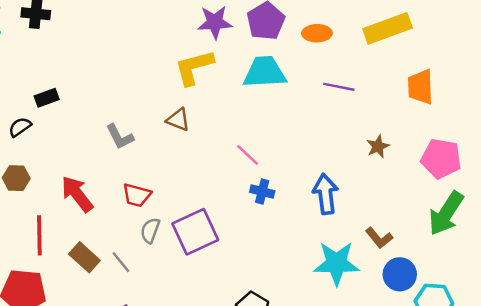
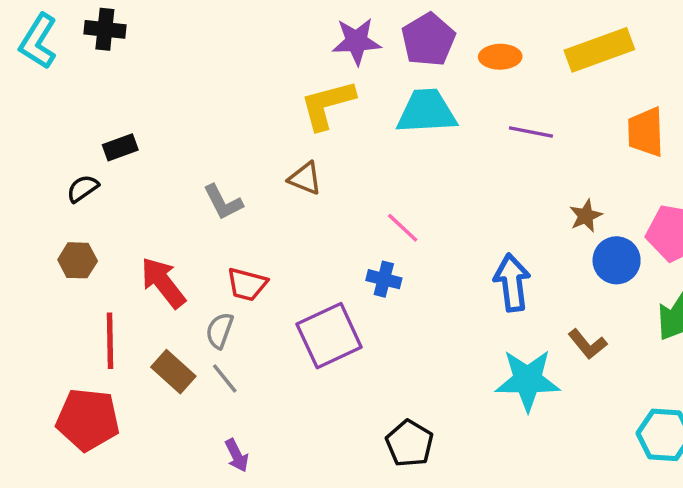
blue cross: (262, 192) -> (384, 279), moved
gray semicircle: (150, 230) -> (220, 330), moved
blue circle: (400, 274) -> (617, 260), moved

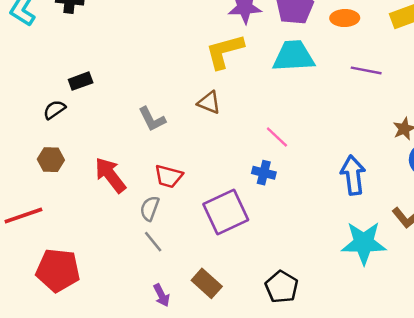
red line: (110, 341) -> (23, 216), moved, turned 72
brown rectangle: (173, 372) -> (207, 283), moved

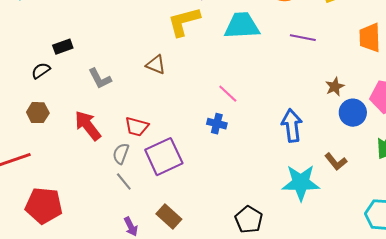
brown triangle: (209, 103) -> (156, 65), moved
gray L-shape: (152, 119) -> (100, 79), moved
purple square: (226, 212) -> (164, 157), moved
black pentagon: (282, 287) -> (249, 220), moved

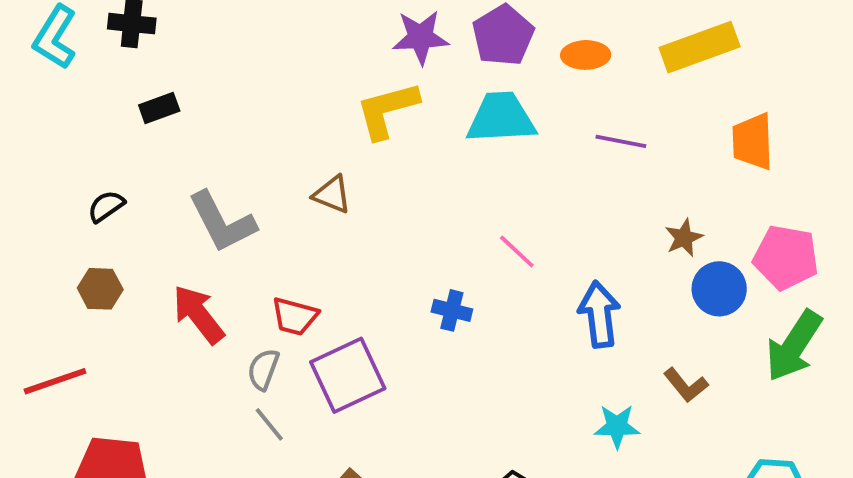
black rectangle: (63, 47) -> (159, 108), moved
gray L-shape: (100, 79) -> (222, 222), size x1.5
pink line: (228, 94) -> (517, 251), moved
cyan star: (301, 183) -> (617, 426), size x0.6

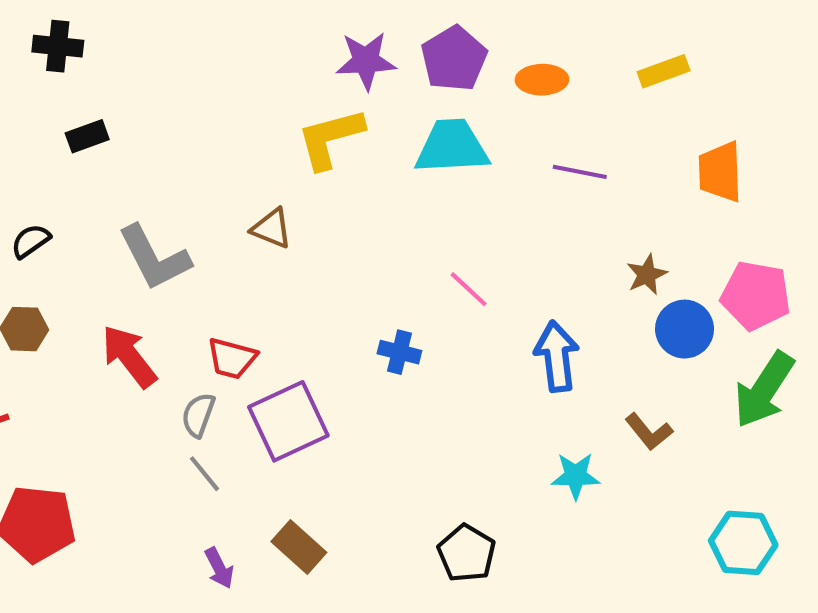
yellow rectangle: (700, 47) -> (664, 71), size x0.6

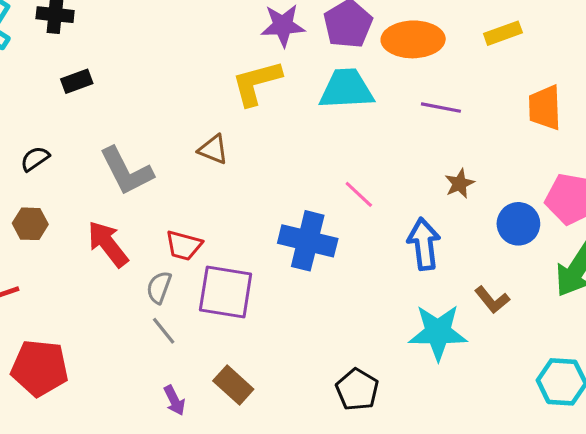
orange ellipse: (542, 80) -> (413, 39), size x1.6
brown star: (647, 275) -> (460, 184), moved
blue cross: (399, 352) -> (308, 241), size x1.8
purple square: (288, 421) -> (226, 292), turned 34
cyan star: (576, 476) -> (438, 332), size x1.6

